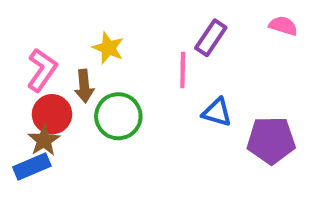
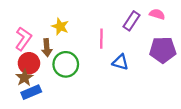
purple rectangle: (211, 38) -> (131, 21), moved
purple pentagon: (271, 140) -> (163, 50), moved
blue rectangle: (32, 166) -> (31, 92), moved

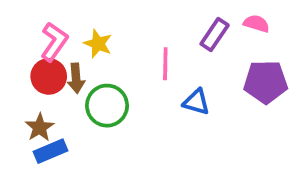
pink L-shape: (23, 39) -> (54, 42), moved
red circle: (29, 63) -> (49, 76), moved

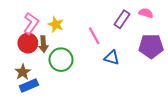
pink line: (165, 64) -> (94, 36), turned -30

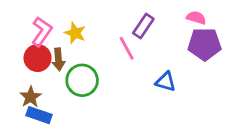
purple rectangle: (122, 19) -> (143, 26), moved
purple pentagon: (151, 46) -> (205, 44), moved
blue triangle: (112, 58) -> (166, 82), moved
blue rectangle: (29, 86) -> (39, 115), turned 42

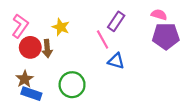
pink L-shape: (42, 32) -> (20, 26), moved
green circle: (82, 80) -> (72, 85), moved
blue triangle: (166, 82) -> (116, 61), moved

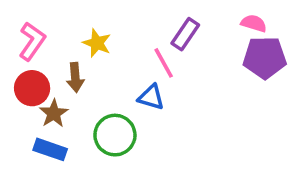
red circle: (30, 47) -> (32, 88), moved
blue triangle: (116, 61) -> (151, 97), moved
brown star: (25, 79) -> (54, 113), moved

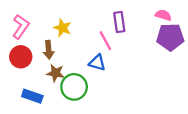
purple rectangle: (185, 34) -> (119, 22), turned -42
brown star: (54, 113) -> (56, 73), moved, turned -30

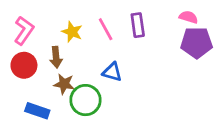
pink line: (105, 41) -> (106, 29), moved

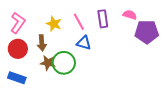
pink semicircle: (188, 17) -> (130, 15), moved
blue triangle: (112, 72) -> (84, 43), moved
green circle: (85, 100) -> (64, 63), moved
blue rectangle: (37, 111) -> (17, 78), moved

